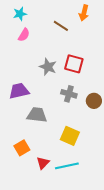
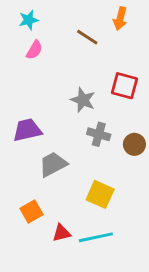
red square: (74, 64) -> (124, 86), moved
gray star: (48, 67) -> (83, 100), moved
gray trapezoid: (37, 115) -> (53, 164), turned -35
red triangle: (43, 163) -> (61, 233), turned 32

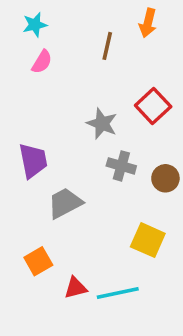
brown line: (87, 37) -> (107, 46), turned 70
red square: (124, 86) -> (153, 106), turned 32
purple trapezoid: (27, 130) -> (33, 161), turned 92
yellow square: (100, 194) -> (148, 240), moved

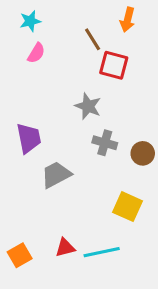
brown line: (107, 46) -> (93, 39), turned -45
red square: (153, 106) -> (114, 65), moved, turned -32
orange square: (38, 261) -> (20, 255), moved

